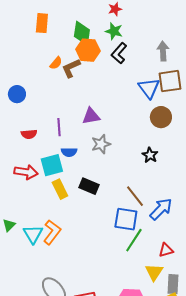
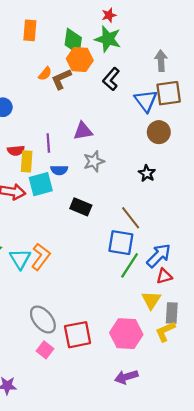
green star: (114, 31) -> (108, 39), size x1.4
black L-shape: (119, 53) -> (111, 79), moved
yellow rectangle: (60, 189) -> (27, 161), moved, turned 30
blue arrow: (161, 209) -> (159, 256), moved

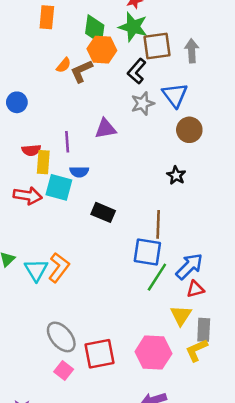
brown square: (169, 93) -> (157, 46), moved
gray star: (94, 161) -> (143, 103), moved
cyan square: (41, 184) -> (59, 187), turned 30
brown line: (131, 218) -> (158, 224), turned 40

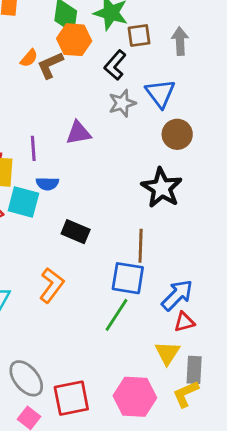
brown square: (157, 46) -> (139, 35), size x0.7
black star: (176, 175) -> (162, 188), size x1.8
orange L-shape: (59, 268) -> (52, 285), moved
green line: (157, 277) -> (117, 315), moved

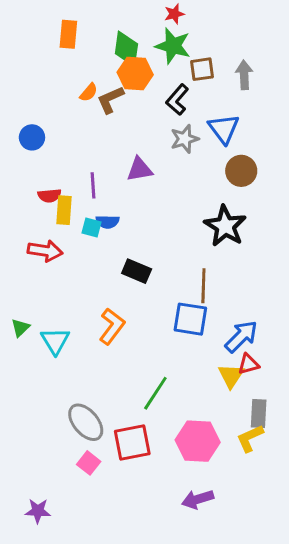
cyan square: (23, 202) -> (92, 228), moved, size x0.6
green line: (117, 315) -> (155, 393), moved
yellow triangle: (167, 353) -> (231, 376), moved

